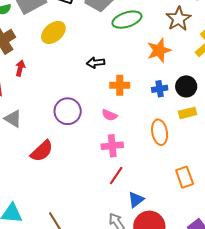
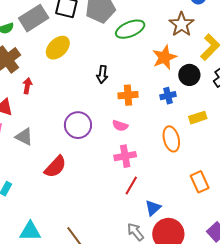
black arrow: (96, 63) -> (102, 74), turned -72
black circle: (186, 86) -> (189, 75), moved

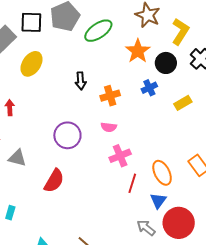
orange ellipse: (171, 139) -> (162, 173), moved

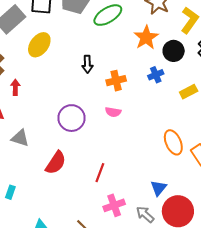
pink cross: (120, 156) -> (114, 205), moved
orange ellipse: (162, 173) -> (173, 142), moved
red line: (132, 183) -> (100, 173), moved

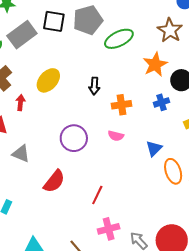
yellow ellipse: (39, 45) -> (48, 80), moved
blue triangle: (159, 188) -> (154, 148), moved

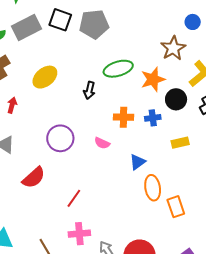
green ellipse: (119, 39) -> (118, 69), moved
red arrow: (20, 103) -> (12, 105), moved
orange cross: (122, 105) -> (123, 117), moved

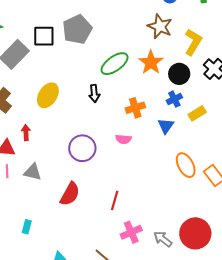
blue cross: (153, 118) -> (174, 99), moved
blue triangle: (138, 162) -> (166, 126), moved

